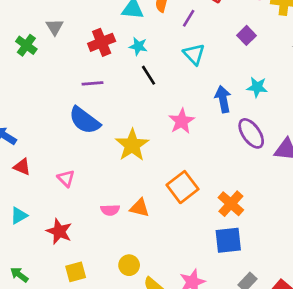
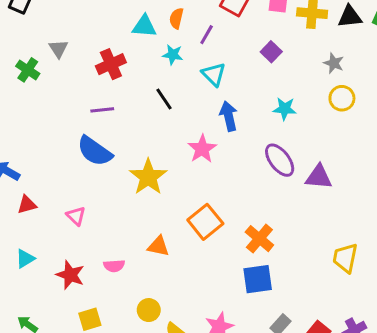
cyan star: (138, 46) -> (173, 55), moved
blue arrow: (223, 99) -> (229, 116), moved
red triangle: (22, 167) -> (27, 205), turned -36
pink semicircle: (110, 210) -> (114, 266), moved

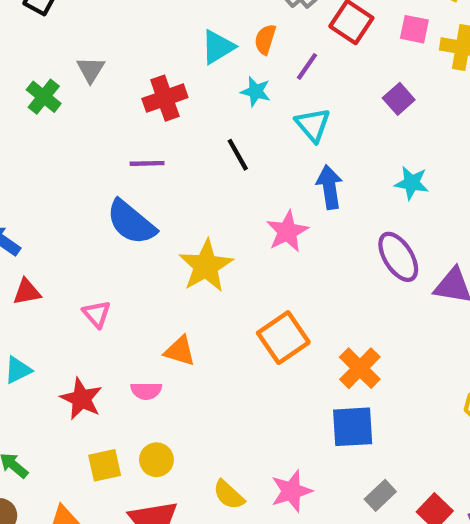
cyan triangle: (144, 26) -> (218, 47), turned -40
orange triangle: (158, 246) -> (180, 351), moved
yellow circle: (149, 310) -> (156, 460), moved

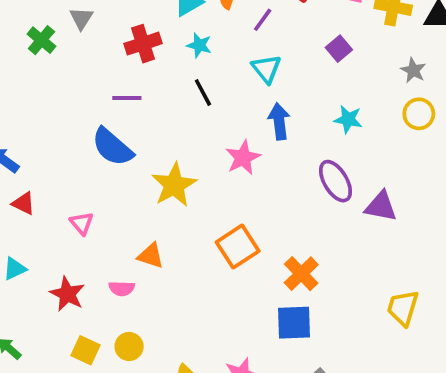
cyan star: (256, 92) -> (199, 45), moved
red triangle: (27, 292) -> (24, 203), turned 35
yellow square: (105, 465) -> (86, 350), turned 36

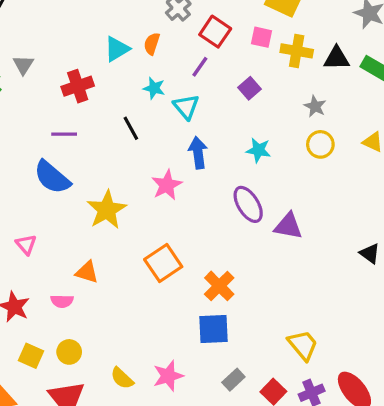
purple line: (263, 20) -> (200, 67), moved
cyan star: (199, 45) -> (154, 88), moved
yellow trapezoid: (403, 308) -> (303, 345), moved, turned 124

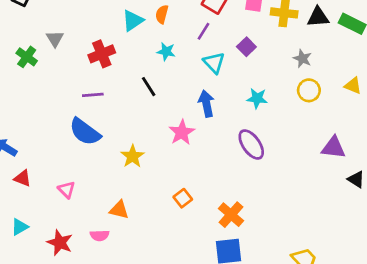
cyan triangle: (186, 107) -> (214, 63), moved
yellow star: (107, 210) -> (132, 156), size x0.7
purple triangle: (288, 226) -> (333, 148), moved
orange square: (163, 263) -> (183, 198), size x0.6

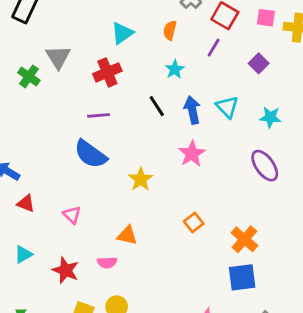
cyan triangle: (133, 21) -> (122, 33), moved
gray triangle: (55, 39) -> (58, 57), size x1.4
cyan star: (166, 52) -> (175, 69), turned 30
cyan triangle: (214, 63) -> (227, 107), moved
blue arrow: (206, 104) -> (192, 110), moved

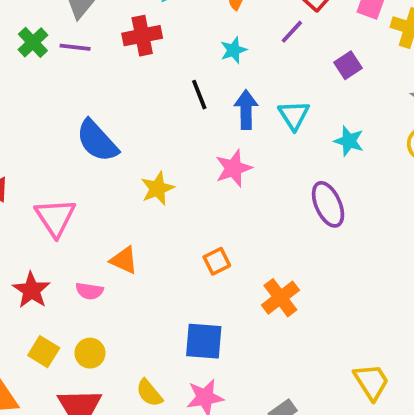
green cross: (29, 76) -> (33, 42), moved
purple line: (98, 115) -> (75, 47), moved
pink triangle: (72, 215) -> (55, 217), size x1.6
blue square: (242, 277) -> (204, 341), moved

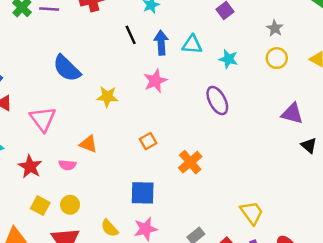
cyan triangle: (294, 115) -> (192, 45), turned -50
yellow star: (157, 189) -> (107, 97), turned 30

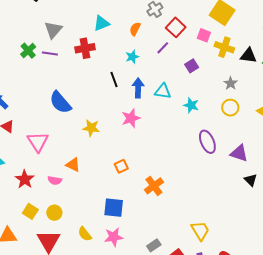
purple ellipse: (217, 101) -> (207, 142), moved

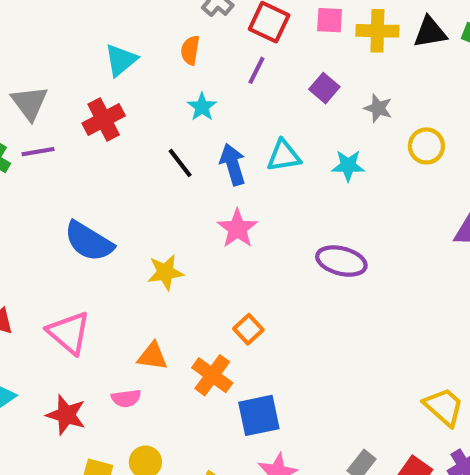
gray star: (231, 83) -> (378, 108), moved
purple ellipse: (207, 142) -> (341, 261), moved, turned -35
orange cross: (154, 186) -> (212, 375), moved

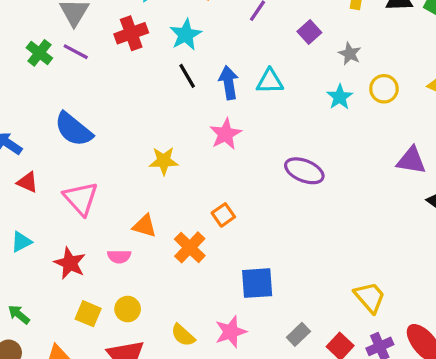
cyan star: (202, 107) -> (186, 35), moved, size x1.4
purple line: (38, 152) -> (76, 52), turned 30
cyan star: (348, 166) -> (340, 97), moved, turned 30
blue semicircle: (89, 241) -> (73, 129), moved
blue square: (259, 415) -> (257, 283), moved

